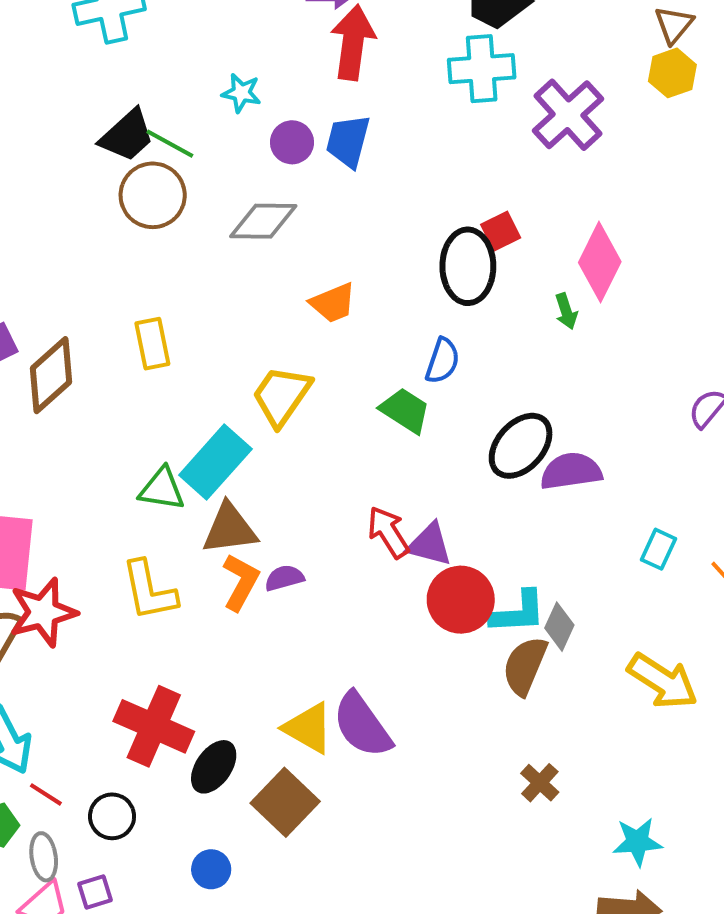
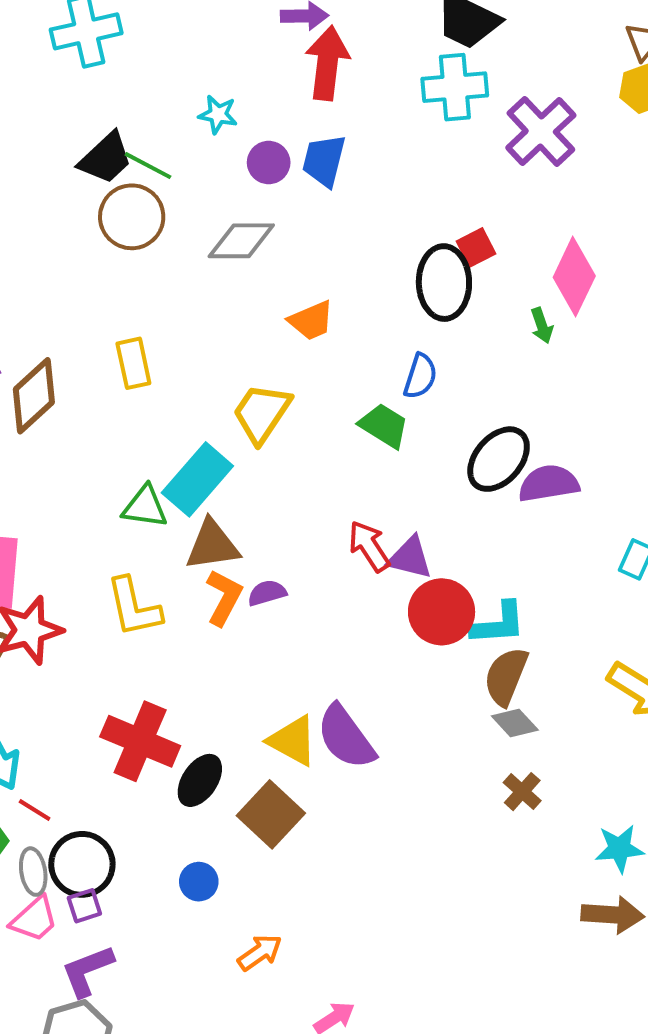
gray diamond: (559, 627) -> (515, 723), moved, turned -66
black circle: (112, 816) -> (82, 864), moved, size x1.4

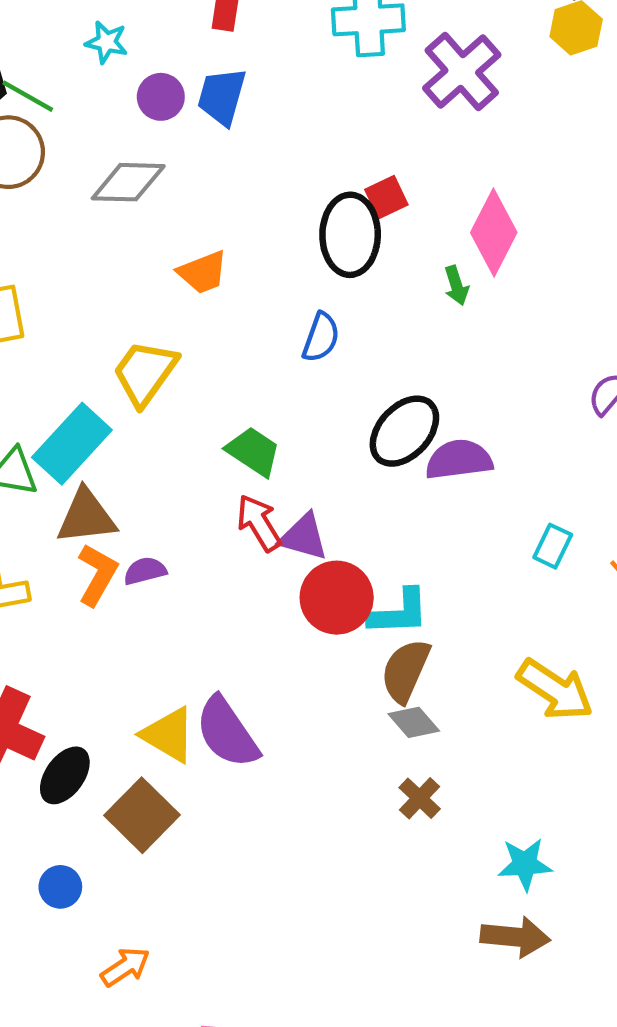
green trapezoid: (384, 426) -> (253, 451), moved

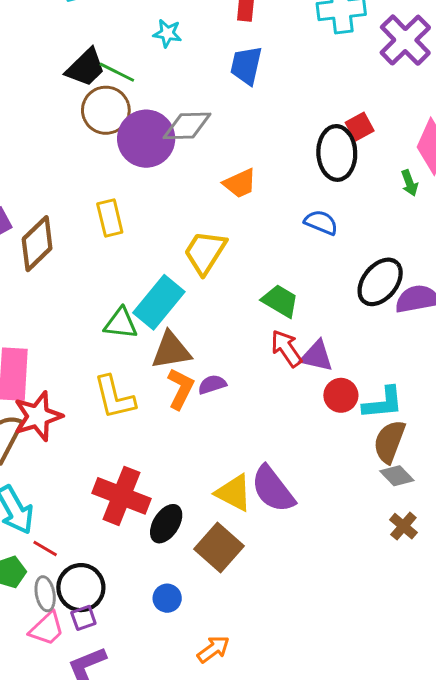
purple circle: (161, 97) -> (146, 139), moved, size x1.8
blue semicircle: (321, 337) -> (321, 222), turned -84
red circle: (337, 598) -> (341, 395), size x0.7

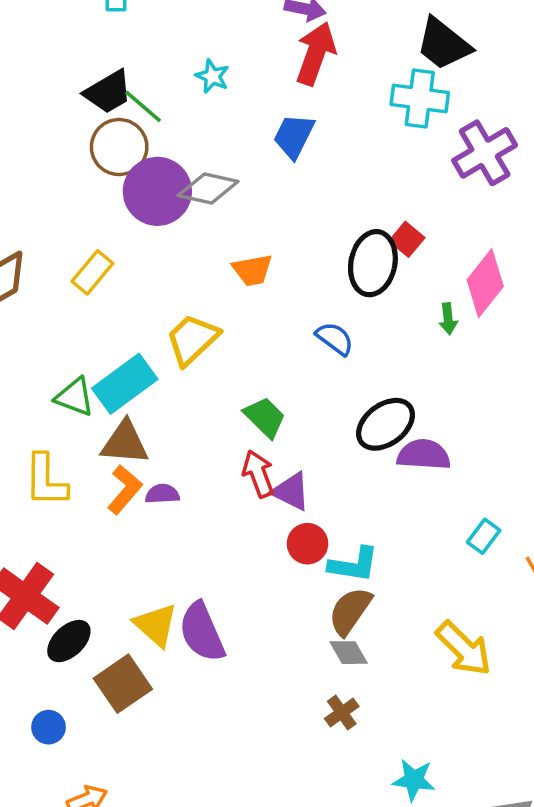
red square: (360, 127) -> (407, 239), turned -36
yellow rectangle: (110, 218) -> (92, 272), turned 39

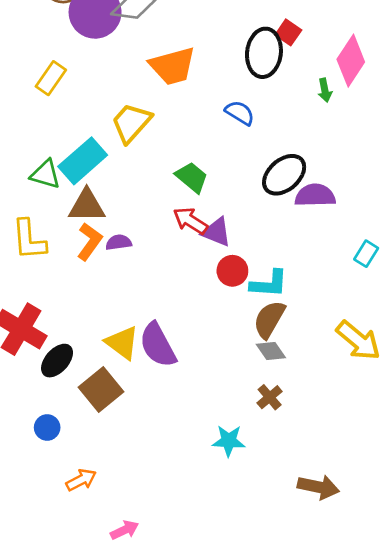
orange trapezoid: (252, 270) -> (173, 66), size x1.5
red arrow: (258, 474) -> (190, 221), turned -32
cyan star: (414, 780) -> (229, 441), moved

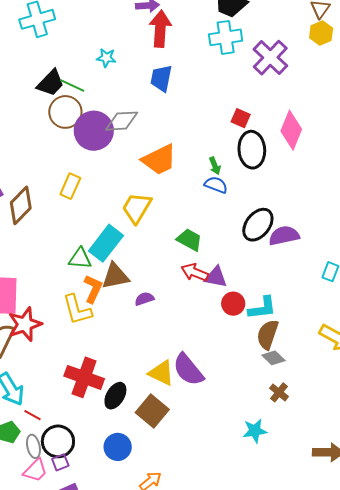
black ellipse: (264, 53) -> (252, 150), moved
green arrow: (325, 90) -> (215, 166), moved
orange L-shape: (90, 242) -> (93, 289), moved
blue circle: (47, 427) -> (118, 447), size x1.4

